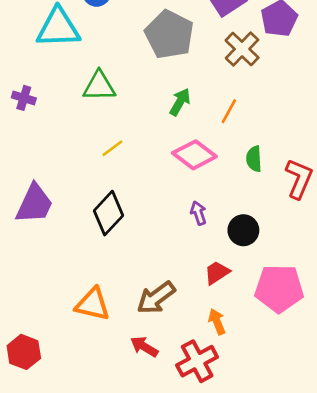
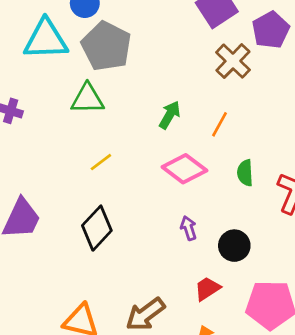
gray pentagon: (169, 34) -> (106, 46), moved

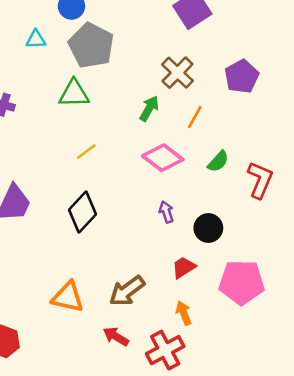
purple pentagon: (271, 30) -> (242, 76), moved
cyan triangle: (46, 39) -> (36, 39), size x0.5
brown cross: (233, 61) -> (177, 73), moved
green semicircle: (245, 173) -> (218, 161), turned -135

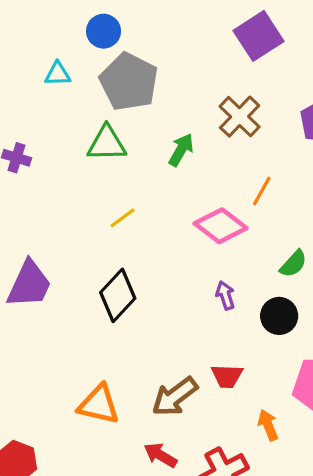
green arrow: (149, 108) -> (181, 150), moved
orange line: (195, 117) -> (262, 191), moved
green semicircle: (218, 161) -> (293, 264), moved
red trapezoid: (184, 267) -> (227, 376), moved, turned -145
orange arrow: (184, 313) -> (268, 425), moved

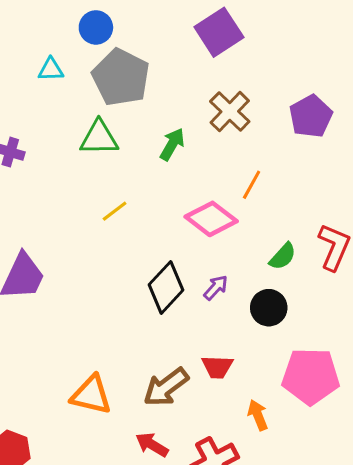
purple square: (259, 36) -> (219, 32), moved
black diamond: (118, 295) -> (166, 287), moved
purple arrow: (225, 295) -> (216, 287), turned 60

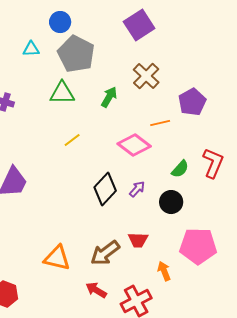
purple pentagon: (311, 116) -> (192, 102), moved
orange line: (252, 185) -> (160, 123), turned 48

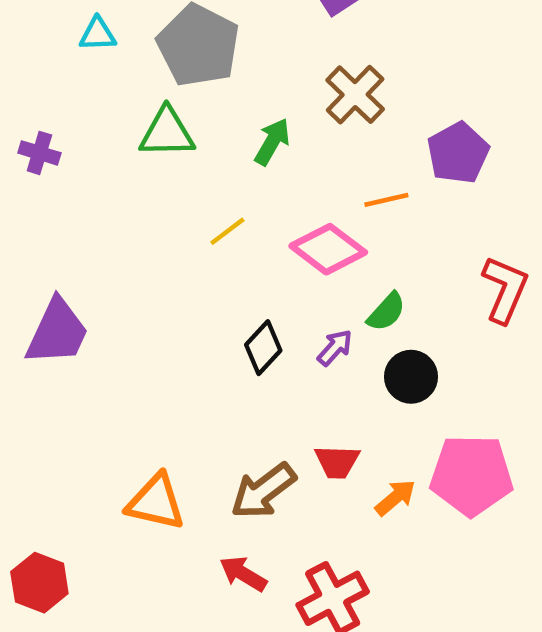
yellow line: (72, 140) -> (227, 231), moved
green semicircle: (180, 169) -> (386, 312), moved
black diamond: (105, 189) -> (263, 348), size x0.7
orange arrow: (164, 271) -> (395, 498), moved, turned 72

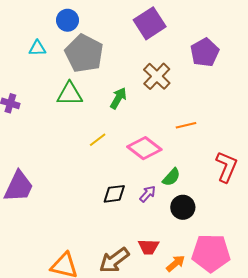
purple pentagon: (458, 153) -> (205, 52), moved
orange line: (386, 200) -> (186, 125), moved
black diamond: (263, 348) -> (114, 194), turned 40

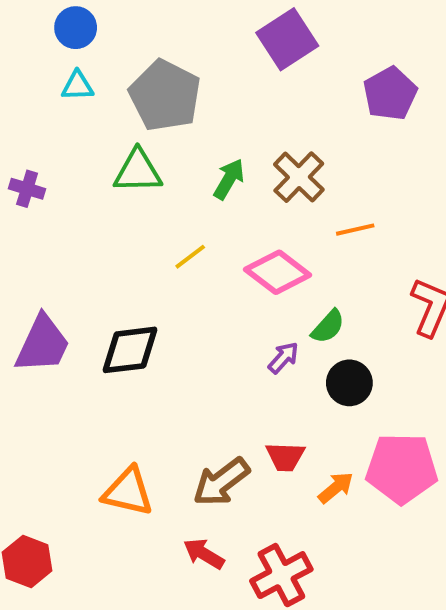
blue circle: (67, 20) -> (76, 28), moved
brown cross: (157, 76) -> (299, 177), moved
black diamond: (114, 194) -> (130, 350), moved, size x1.4

